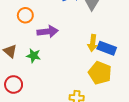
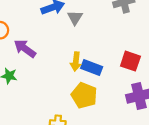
purple arrow: (48, 32) -> (25, 49), turned -138

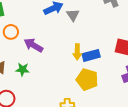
blue rectangle: (92, 67) -> (91, 55), turned -30

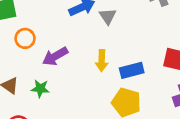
purple arrow: (33, 45) -> (55, 56), turned -60
yellow arrow: (77, 52) -> (102, 61), moved

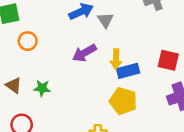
purple arrow: (55, 56) -> (84, 53), moved
yellow arrow: (102, 61) -> (116, 59), moved

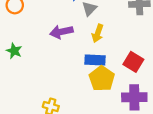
yellow arrow: (116, 59) -> (98, 33), moved
yellow pentagon: (123, 101) -> (102, 79), moved

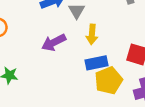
yellow pentagon: (102, 79) -> (109, 80), turned 30

